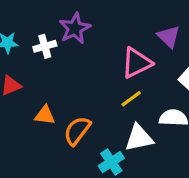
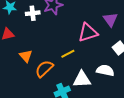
yellow line: (131, 99) -> (68, 54), moved
orange triangle: (45, 115) -> (26, 56), turned 32

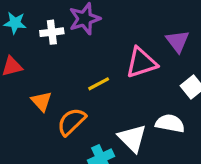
yellow line: (68, 54) -> (99, 84), moved
white triangle: (82, 79) -> (132, 138), turned 48

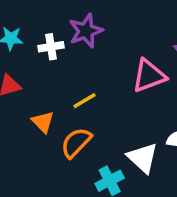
yellow line: (99, 84) -> (85, 101), moved

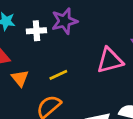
orange triangle: (43, 122) -> (20, 78), moved

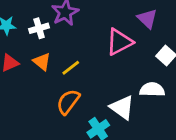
orange triangle: (20, 78) -> (42, 62), moved

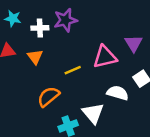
yellow line: (71, 68) -> (73, 70), moved
white semicircle: (152, 90) -> (118, 93), moved

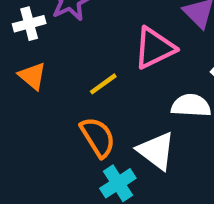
orange semicircle: (48, 97) -> (98, 137), moved, turned 110

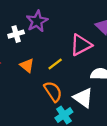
orange triangle: (32, 76) -> (27, 65), moved

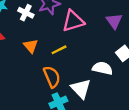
white cross: (16, 34) -> (26, 13), turned 32
pink triangle: (81, 45) -> (73, 21), moved

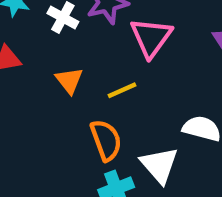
pink triangle: (73, 21) -> (151, 37), turned -40

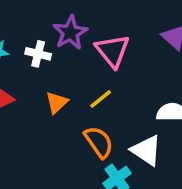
orange triangle: (69, 80) -> (57, 103), turned 40

